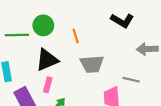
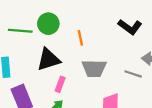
gray line: (131, 80) -> (133, 74), moved
pink rectangle: (48, 85) -> (60, 84), moved

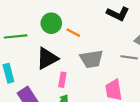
green circle: (48, 24) -> (51, 23), moved
orange line: (80, 38) -> (73, 33), turned -40

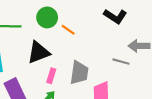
gray trapezoid: (91, 59) -> (79, 73), moved, turned -80

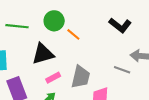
pink rectangle: (51, 76) -> (53, 78), turned 40

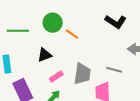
black triangle: (43, 54) -> (45, 55), size x0.7
gray line: (122, 70) -> (114, 70), moved

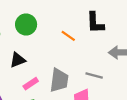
black L-shape: (116, 22) -> (95, 23), turned 55
orange line: (72, 34) -> (68, 36), moved

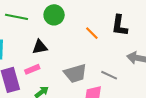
gray trapezoid: (59, 80) -> (75, 73), turned 55
pink rectangle: (31, 84) -> (32, 69), moved

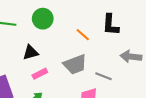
pink rectangle: (32, 69) -> (40, 74), moved
gray trapezoid: (75, 73) -> (75, 64), moved

